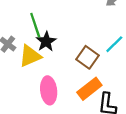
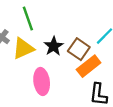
black star: (46, 42) -> (54, 46), moved
orange rectangle: (89, 89) -> (89, 66), moved

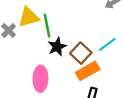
green line: (28, 19) -> (47, 26), moved
yellow triangle: (23, 48) -> (29, 17), moved

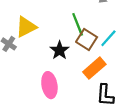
green line: (47, 26) -> (78, 24), moved
brown square: (81, 53) -> (87, 39), moved

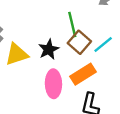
yellow triangle: (26, 27) -> (17, 54), moved
pink ellipse: (49, 85) -> (53, 84), moved

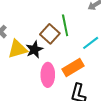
brown square: (79, 42) -> (50, 34), moved
black star: (49, 49) -> (34, 49), moved

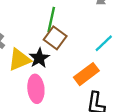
green line: (65, 25) -> (51, 19), moved, turned 30
pink ellipse: (48, 75) -> (36, 89), moved

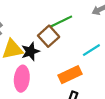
green line: (51, 19) -> (61, 21), moved, turned 40

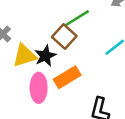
orange rectangle: (70, 75) -> (67, 77), moved

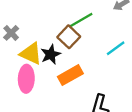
yellow triangle: (24, 55) -> (31, 54), turned 40
pink ellipse: (39, 88) -> (26, 79), moved

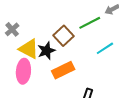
green line: (81, 20) -> (90, 23), moved

